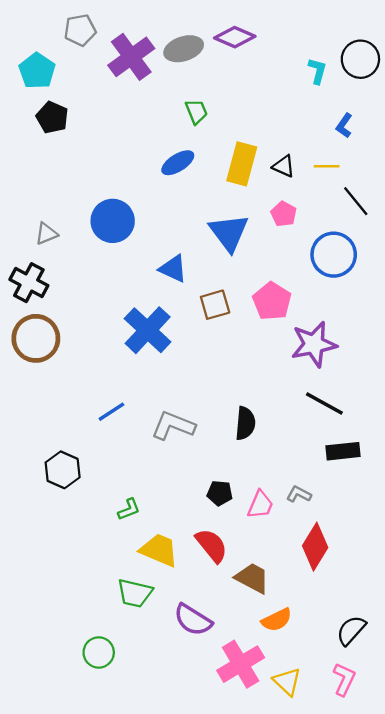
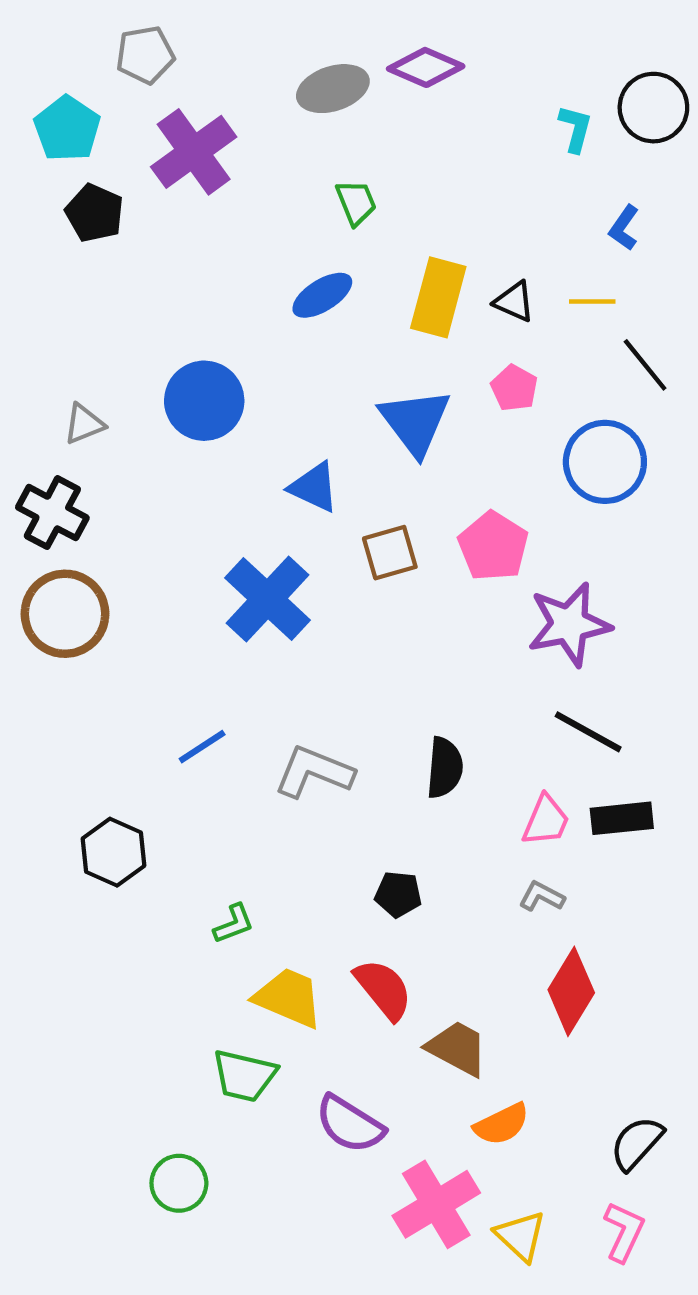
purple cross: (131, 57) -> (194, 152), moved
pink trapezoid: (260, 505) -> (546, 820), moved

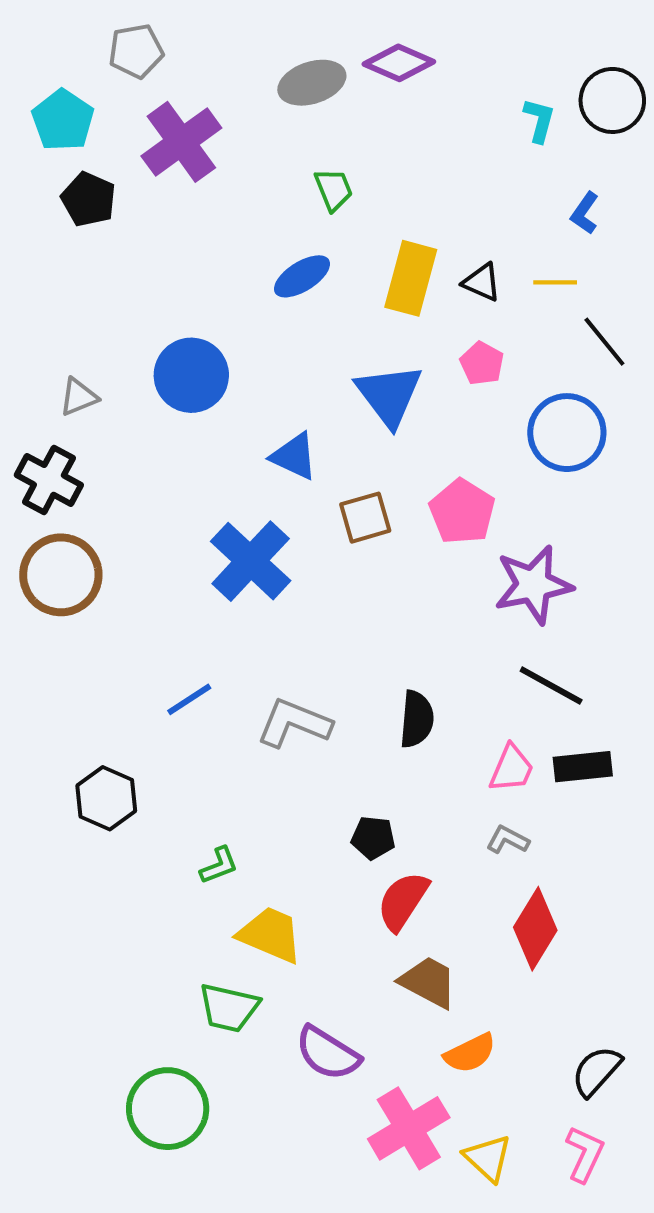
red semicircle: (383, 989) -> (403, 901), moved, turned -108
green circle: (179, 1183) -> (168, 1109), size x1.5

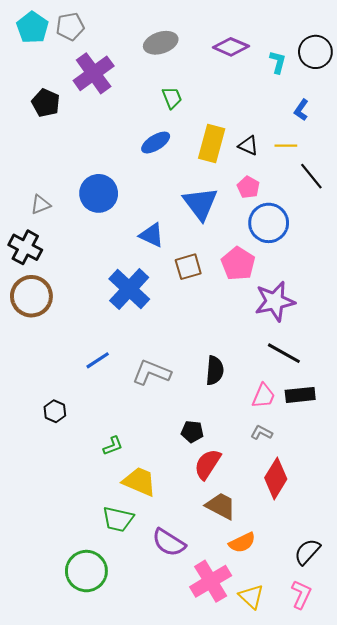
purple diamond: (399, 63) -> (231, 47), moved
cyan pentagon: (63, 120) -> (32, 27), moved
blue circle: (567, 433) -> (269, 223), moved
black hexagon: (106, 798) -> (55, 411), size x0.7

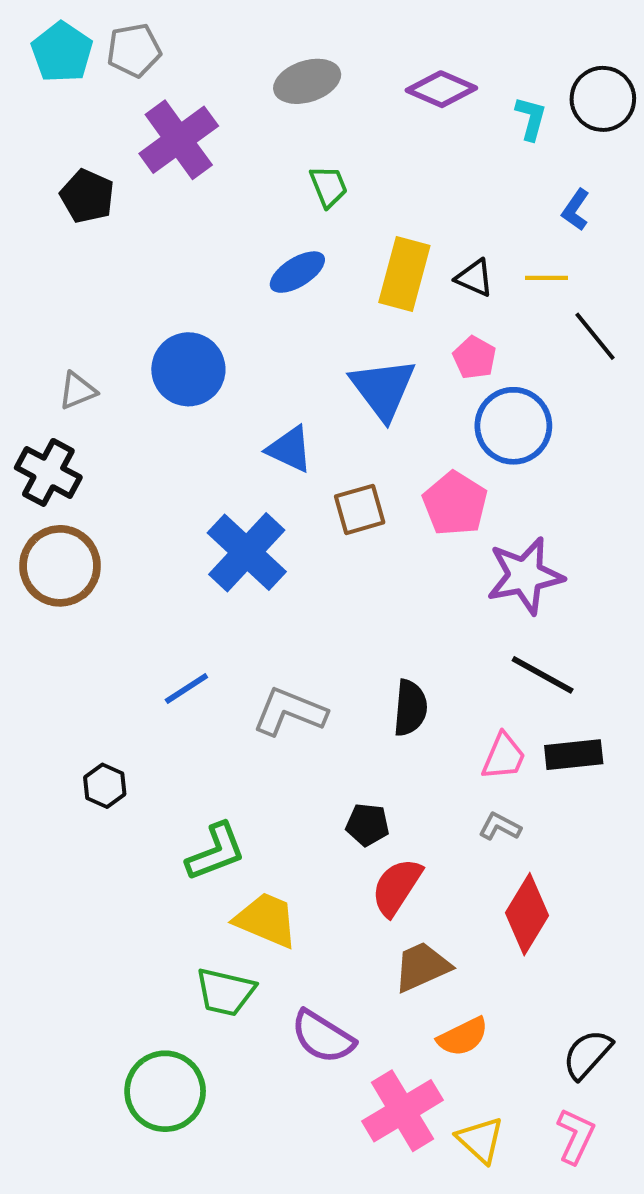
green L-shape: (113, 446) -> (216, 852), size x1.6
brown trapezoid: (221, 506) -> (422, 967), turned -52

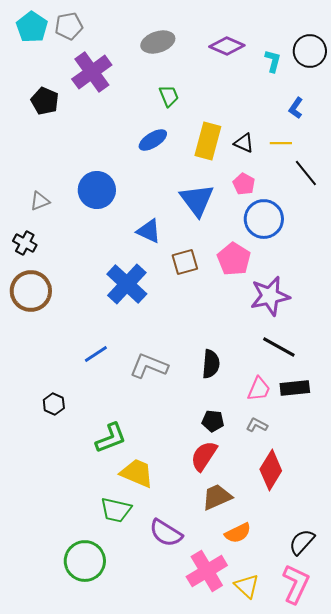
black cross: (48, 472) -> (25, 243), size x0.7
black pentagon: (367, 825) -> (213, 421), moved
pink L-shape: (576, 1136) -> (296, 584), size x1.4

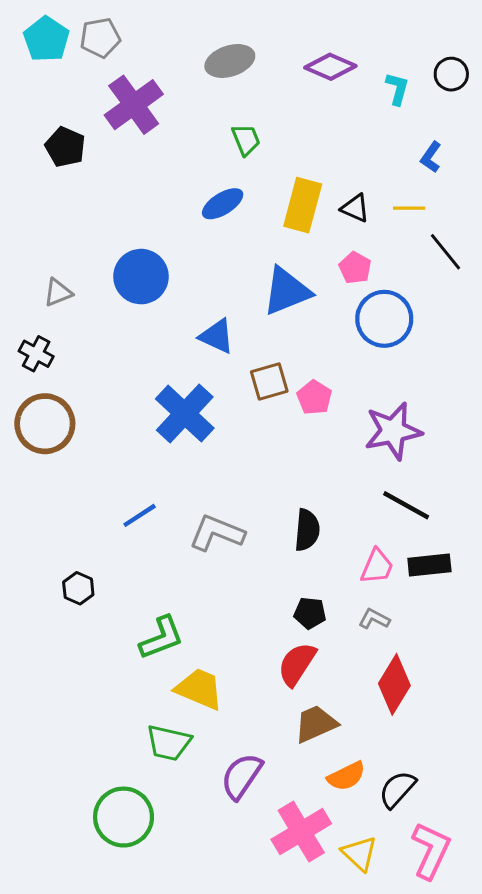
black circle: (310, 51) -> (451, 74), size x0.7
blue triangle: (197, 200) -> (287, 291), turned 45
pink pentagon: (234, 259) -> (314, 397), moved, size x0.7
purple semicircle: (166, 533) -> (242, 776), turned 92
black semicircle: (302, 542) -> (397, 789), moved

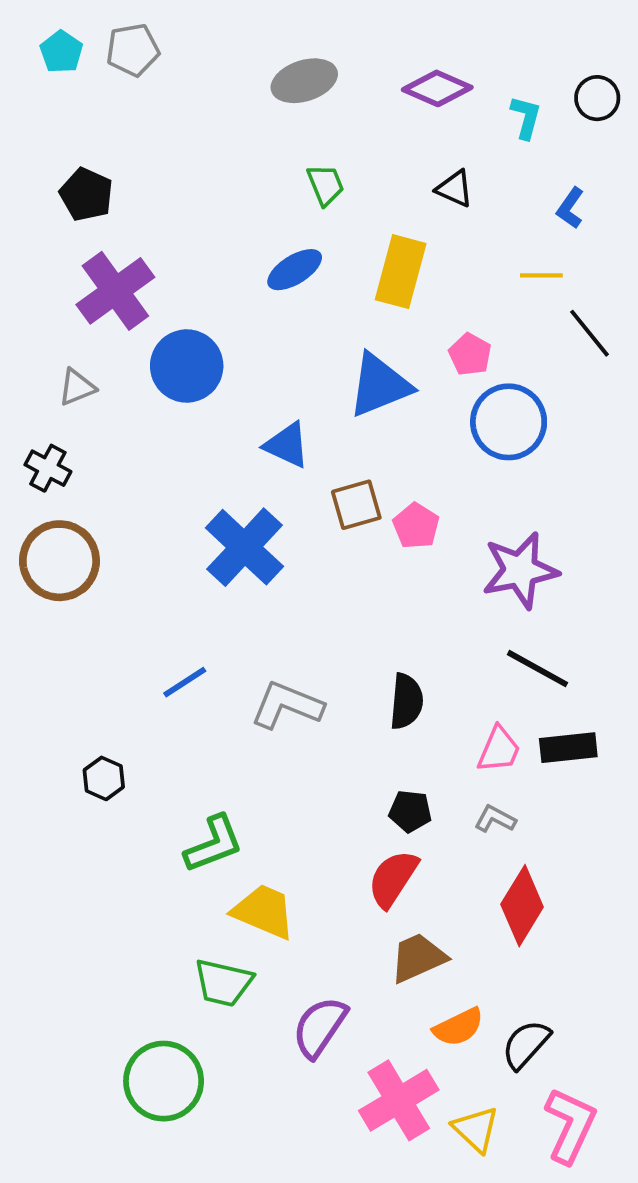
cyan pentagon: (46, 39) -> (61, 52), size x0.7
purple cross: (134, 105) -> (115, 291), moved
black triangle: (355, 208) -> (455, 189), moved

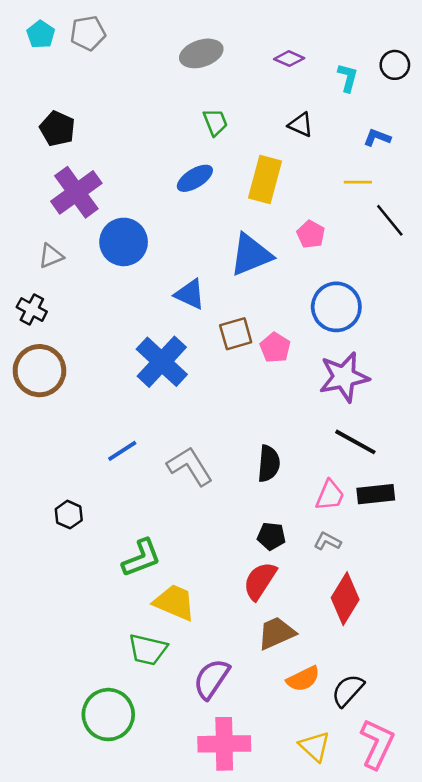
purple diamond: (437, 88) -> (289, 59), size x0.7
blue L-shape: (570, 208) -> (377, 138), turned 76
blue circle: (509, 422) -> (336, 307), moved
gray L-shape: (287, 705) -> (190, 466), turned 36
pink cross: (399, 1100) -> (224, 744), moved, turned 30

